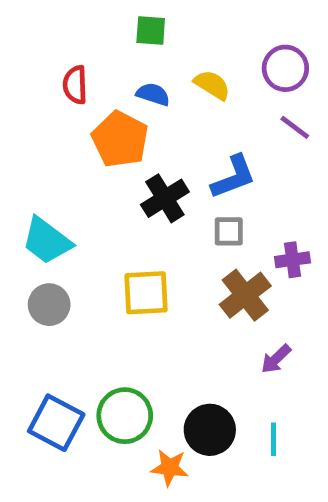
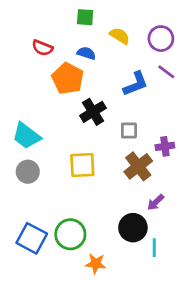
red semicircle: (75, 85) -> (42, 48), turned -66
yellow semicircle: (212, 85) -> (120, 36), moved
blue L-shape: (233, 177) -> (136, 84), moved
black circle: (210, 430) -> (133, 228), moved

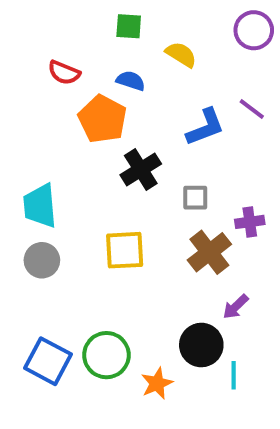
purple circle: (161, 39) -> (254, 30), moved
cyan trapezoid: (26, 136) -> (40, 206), turned 48
orange star: (96, 264) -> (157, 383), moved, turned -30

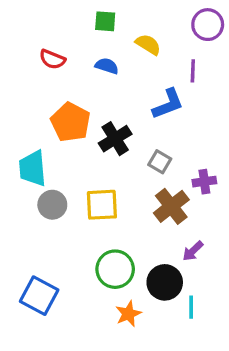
purple line: (252, 109) -> (193, 71), moved, turned 55
orange pentagon: (102, 119) -> (71, 122), moved
gray square: (195, 198) -> (160, 162), turned 30
gray circle: (42, 260) -> (52, 205), moved
green circle: (106, 355) -> (115, 269), moved

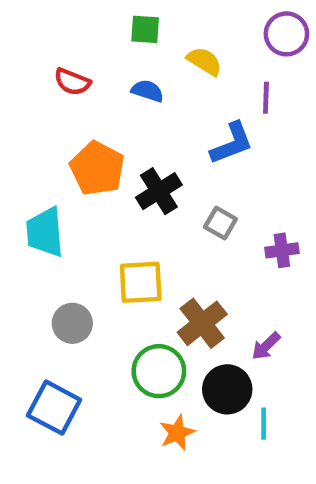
gray circle: (52, 205) -> (72, 323), moved
brown cross: (171, 206) -> (202, 323), moved

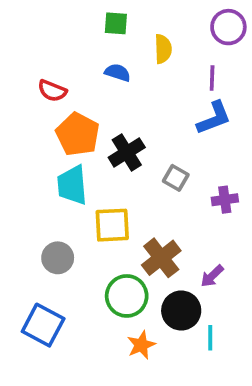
yellow semicircle: (204, 61) -> (163, 49), turned 56
red semicircle: (72, 82) -> (52, 91), moved
blue L-shape: (232, 143) -> (214, 118), moved
cyan trapezoid: (45, 232) -> (72, 185), moved

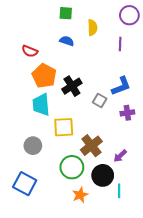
blue L-shape: (214, 118) -> (121, 86), moved

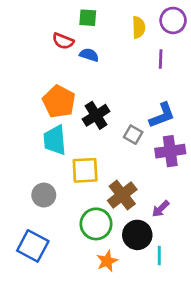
yellow semicircle: (92, 28) -> (139, 27), moved
red semicircle: (30, 51) -> (63, 41), moved
purple cross: (127, 113) -> (170, 151), size x1.5

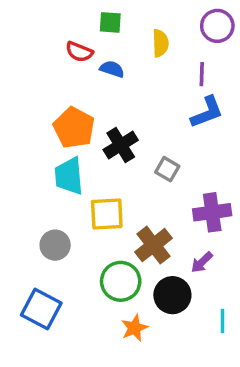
yellow semicircle: (139, 27) -> (160, 43), moved
blue L-shape: (162, 115) -> (207, 112), moved
purple cross: (170, 151) -> (212, 212), moved
cyan line: (159, 256) -> (222, 321), moved

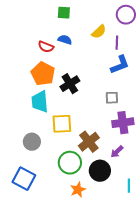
yellow semicircle: (160, 43) -> (99, 32), moved, turned 49
red semicircle: (79, 52) -> (46, 47), moved
gray square: (167, 169) -> (112, 98), moved, turned -32

